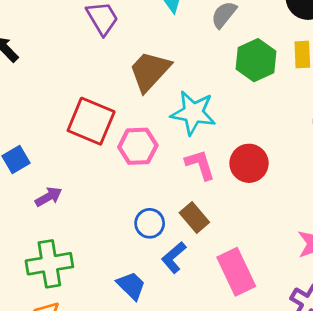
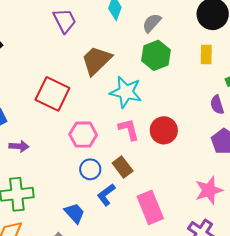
green hexagon: (256, 60) -> (156, 55), moved
pink hexagon: (138, 146) -> (83, 135), moved
purple arrow: (48, 197) -> (19, 146), turned 30

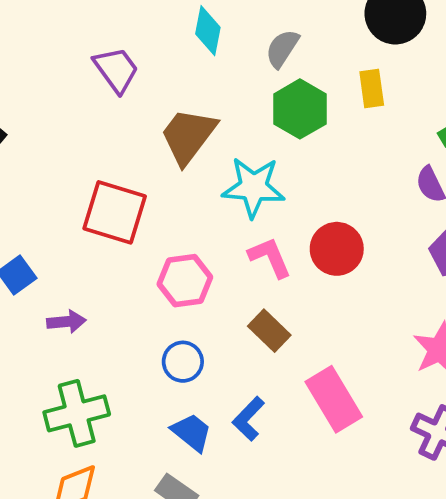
yellow rectangle: (206, 55) -> (372, 88), moved
blue circle: (90, 169) -> (183, 362), moved
blue L-shape: (106, 195) -> (248, 419), moved

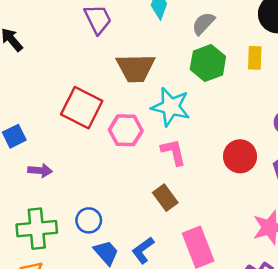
brown trapezoid: (188, 136) -> (136, 68), turned -138
red circle: (337, 249) -> (240, 156), moved
pink hexagon: (185, 281) -> (126, 130), moved
blue circle: (183, 362) -> (89, 220), moved

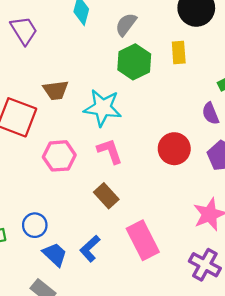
brown trapezoid: (136, 68) -> (56, 90), moved, size x0.7
pink hexagon: (126, 130) -> (59, 156), moved

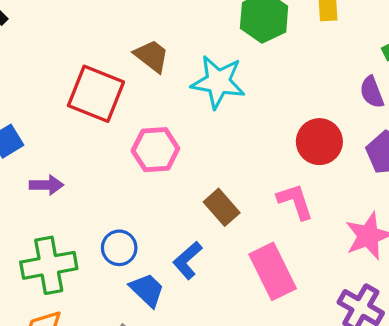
brown trapezoid: (56, 90) -> (152, 56), turned -136
pink L-shape: (110, 151) -> (295, 201), moved
blue L-shape: (90, 249) -> (188, 260), moved

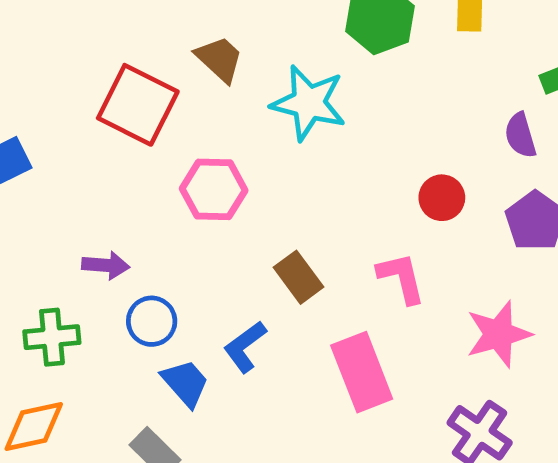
red circle: (319, 142) -> (442, 198), size x0.7
purple arrow: (46, 185) -> (106, 265), moved
green cross: (49, 265) -> (52, 337), size x0.7

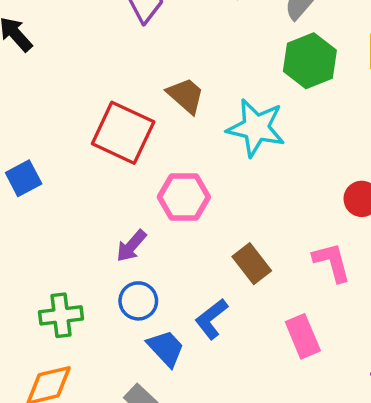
purple arrow: (106, 265) -> (131, 246), moved, turned 128
pink rectangle: (362, 372) -> (303, 336), size x0.7

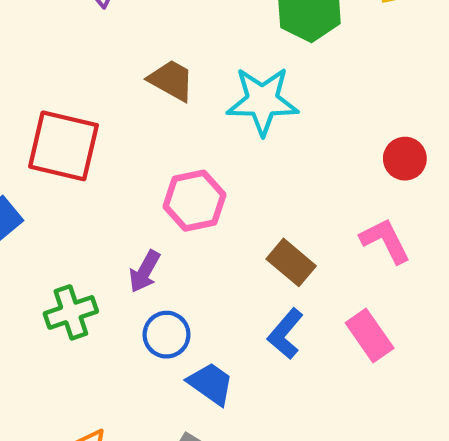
red square: (123, 133) -> (63, 146), moved
green cross: (61, 315) -> (71, 312), moved
blue L-shape: (211, 319) -> (285, 334), moved

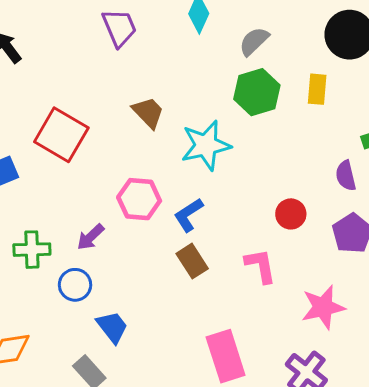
cyan star: (262, 101) -> (206, 145), turned -30
blue L-shape: (285, 334) -> (188, 215), moved
blue circle: (167, 335) -> (75, 285), moved
pink rectangle: (370, 335) -> (226, 356), moved, size x1.4

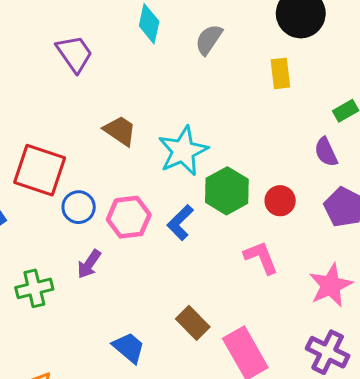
green hexagon: (257, 92) -> (227, 191), moved
brown rectangle: (192, 261) -> (193, 323), moved
blue circle: (75, 285) -> (79, 207), moved

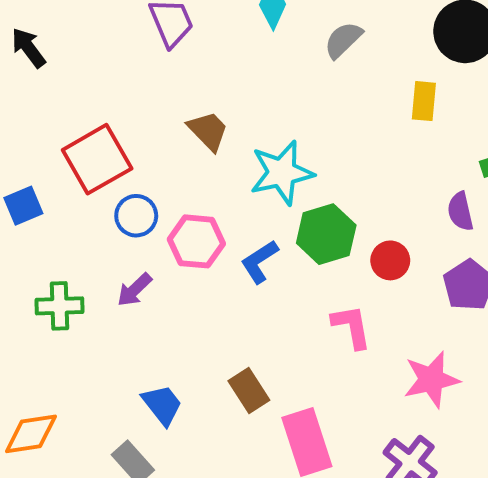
red square: (40, 170) -> (97, 159), turned 30

